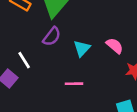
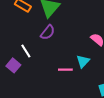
cyan triangle: (82, 48) -> (83, 61), moved

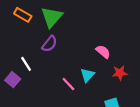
pink line: (65, 70) -> (68, 84), turned 48

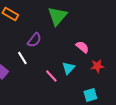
green triangle: (52, 17) -> (57, 16), moved
white line: (26, 64) -> (22, 58), moved

